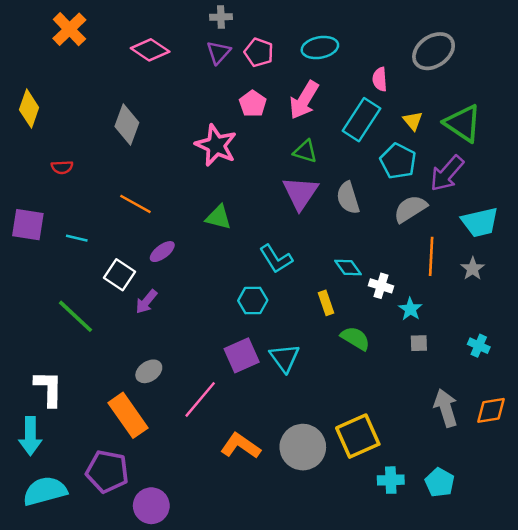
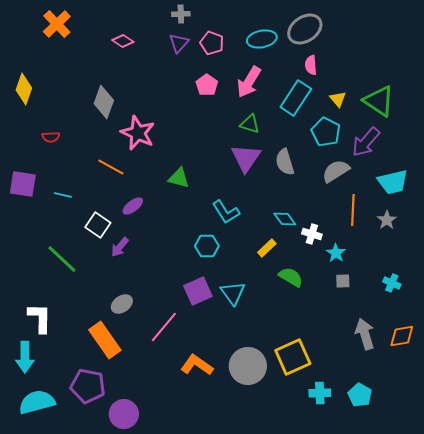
pink diamond: (150, 50) -> (123, 41), size x0.7
gray ellipse: (434, 51) -> (305, 29), moved
pink star: (216, 145) -> (138, 133), moved
yellow rectangle: (326, 303) -> (267, 248), turned 66

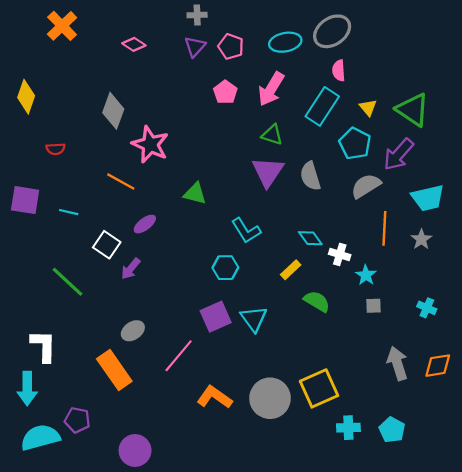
purple pentagon: (88, 386) -> (77, 420), moved, size x0.7

